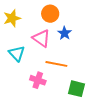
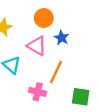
orange line: (56, 64) -> (56, 72), turned -70

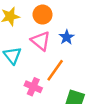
orange circle: (44, 18) -> (43, 15), moved

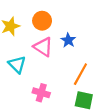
orange line: (55, 70) -> (80, 74), moved

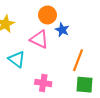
orange circle: (42, 21) -> (47, 15), moved

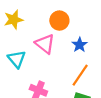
blue star: (62, 30) -> (80, 45), moved

